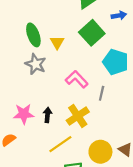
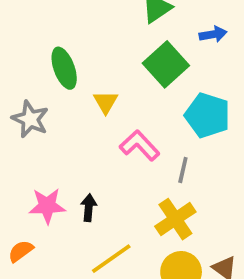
yellow triangle: (57, 43) -> (106, 102), moved
gray star: (36, 64) -> (30, 119), moved
yellow cross: (78, 116) -> (175, 219), moved

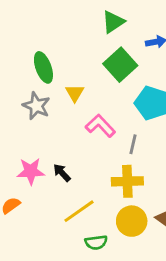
gray star: (30, 119) -> (36, 106), moved
black arrow: (89, 208) -> (62, 173), turned -48
yellow cross: (175, 219) -> (127, 181), turned 32

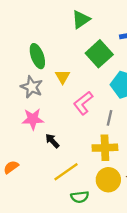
green triangle: (113, 22) -> (81, 19), moved
pink L-shape: (100, 126) -> (83, 103), turned -85
pink star: (31, 171) -> (33, 119), moved

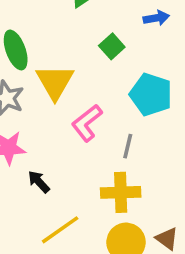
green square: (99, 54) -> (112, 46), size x0.6
yellow triangle: (63, 77) -> (55, 82), size x1.6

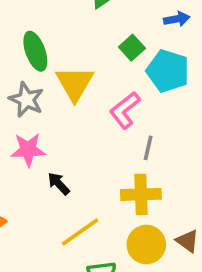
cyan pentagon: (151, 94) -> (168, 71), moved
pink L-shape: (87, 123) -> (125, 110), moved

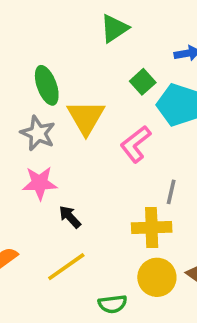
gray line: (148, 148) -> (171, 192), moved
yellow line: (80, 232) -> (66, 267), moved

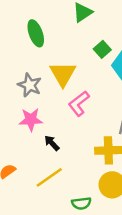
green ellipse: (47, 85) -> (36, 33), moved
pink L-shape: (136, 144) -> (79, 104), moved

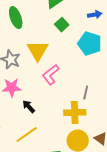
green square: (102, 49) -> (62, 25), moved

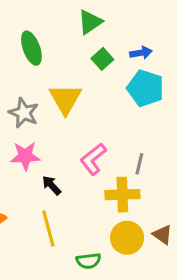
blue arrow: (95, 15) -> (141, 53), moved
pink L-shape: (51, 75) -> (93, 159), moved
yellow line: (27, 135) -> (48, 228), turned -70

